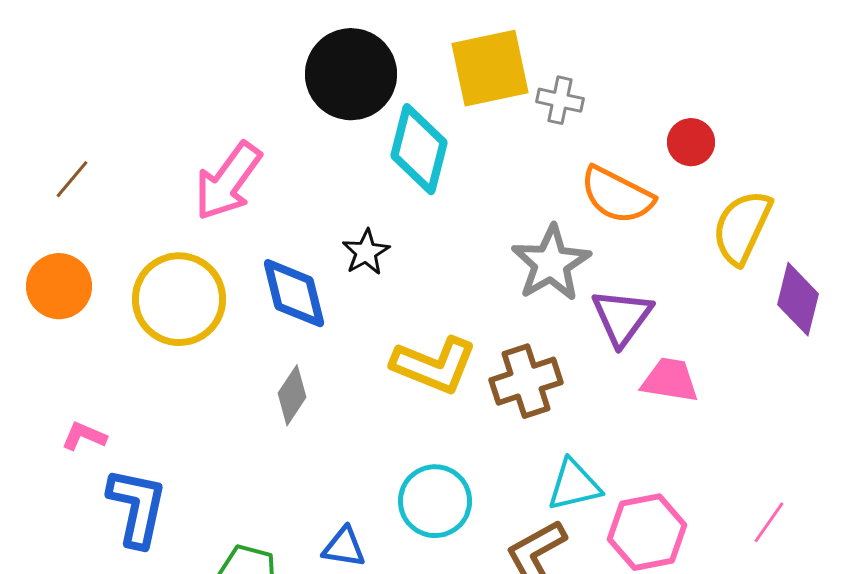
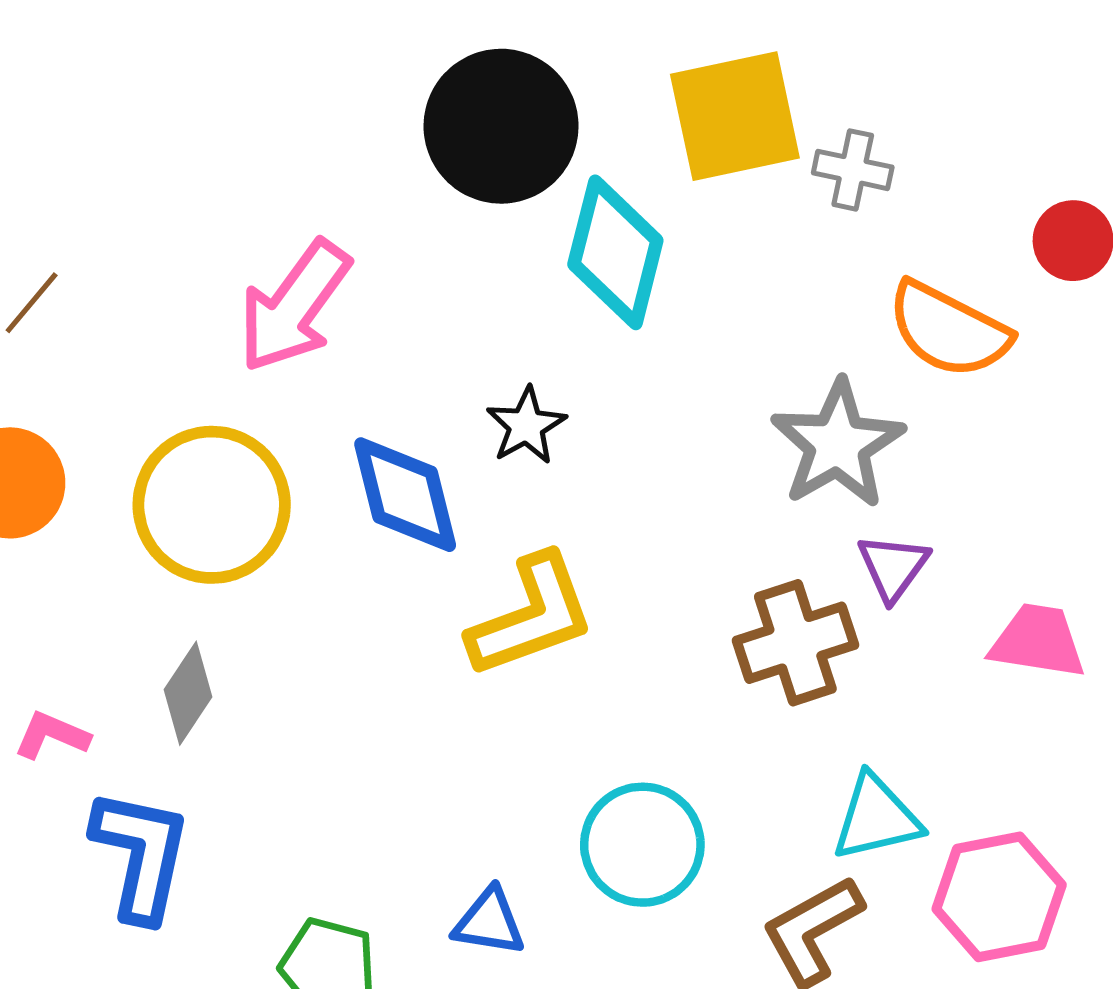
purple triangle: (622, 317) -> (893, 567), moved, size x0.7
yellow L-shape: (434, 365) -> (531, 616), moved, turned -42
gray diamond: (292, 395) -> (188, 693), moved

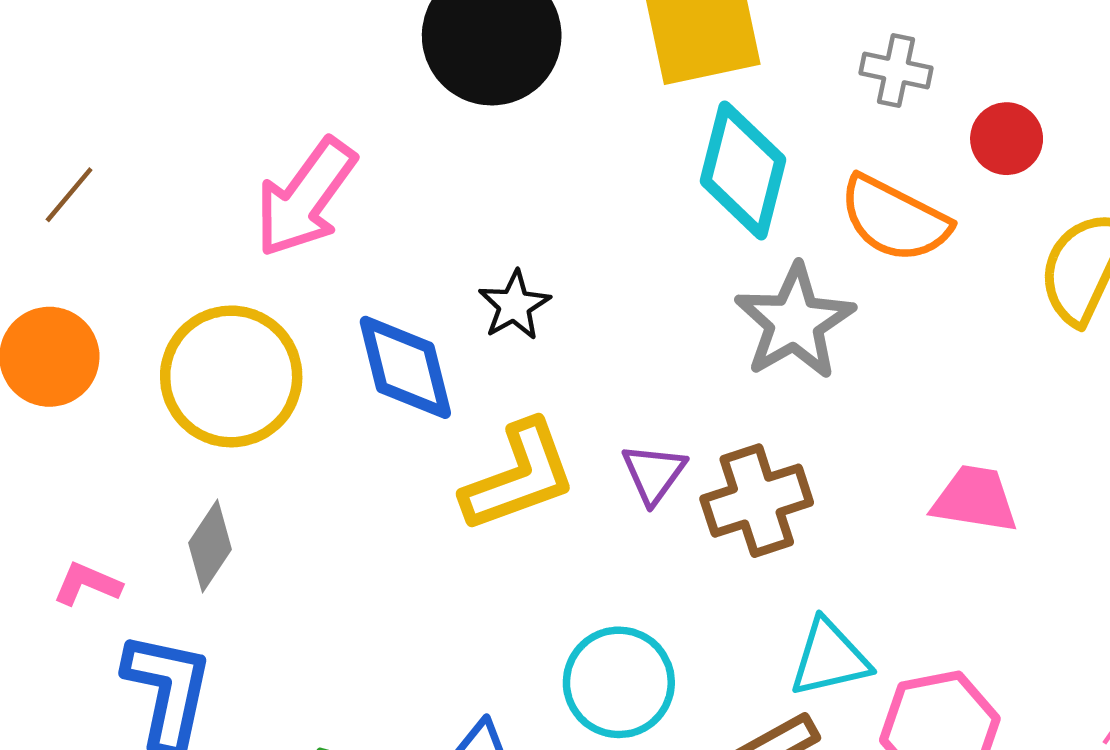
gray cross: (853, 170) -> (896, 71), moved
cyan diamond: (615, 252) -> (743, 170), moved
purple triangle: (893, 567) -> (654, 473), moved

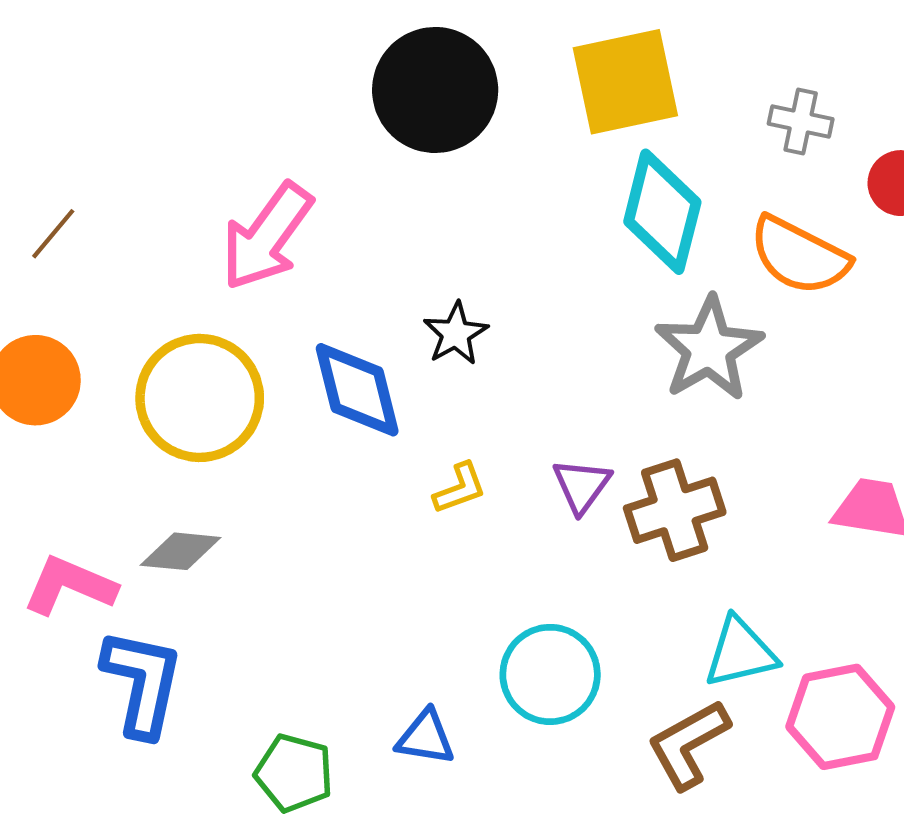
yellow L-shape: (519, 476) -> (460, 488), size x0.5
gray diamond: (210, 546) -> (181, 551), turned 62
pink L-shape: (87, 584) -> (70, 585), size x1.5

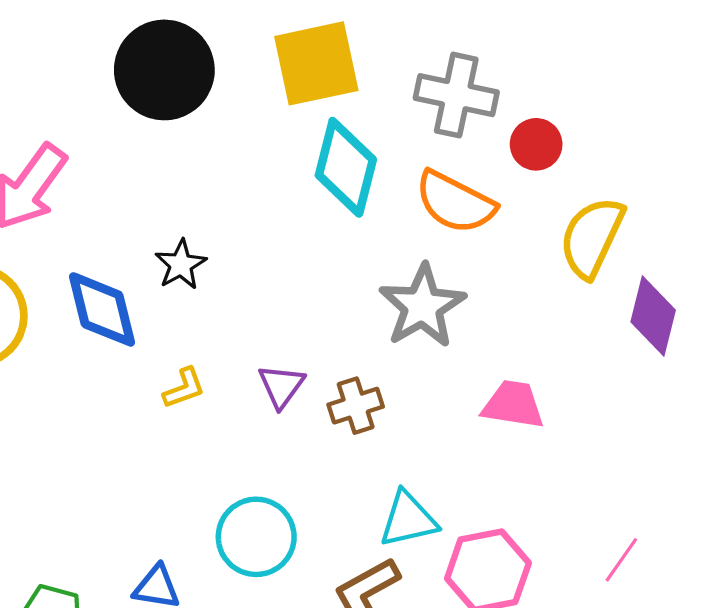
gray cross: (801, 121) -> (456, 95), size x1.6
gray star: (709, 349) -> (422, 306), moved
brown cross: (675, 510) -> (356, 406), size x0.7

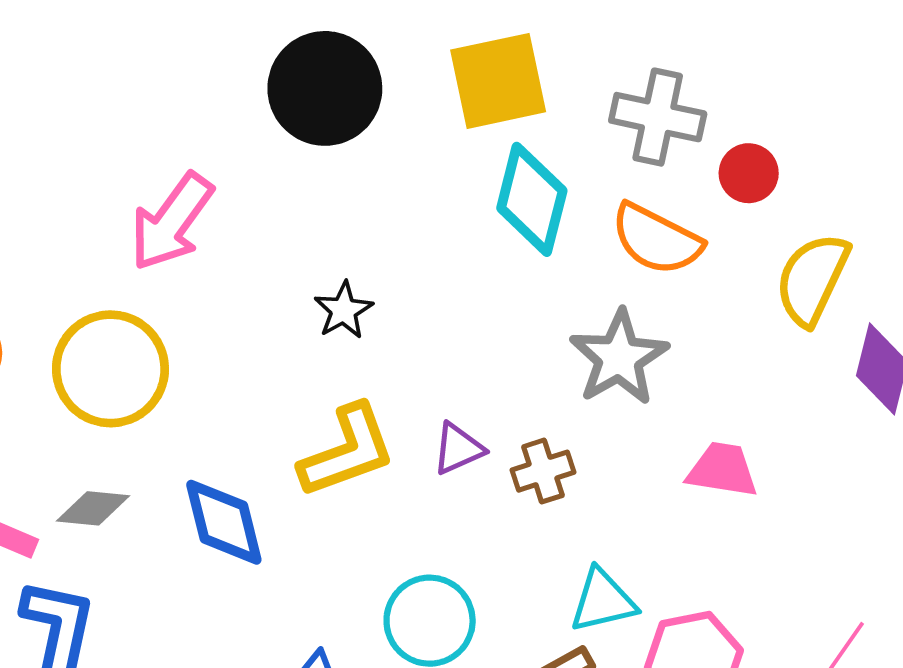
blue diamond: (102, 309) -> (224, 522), moved
purple triangle: (281, 386) -> (458, 449), turned 30
yellow L-shape: (184, 388) -> (347, 451), size x2.0

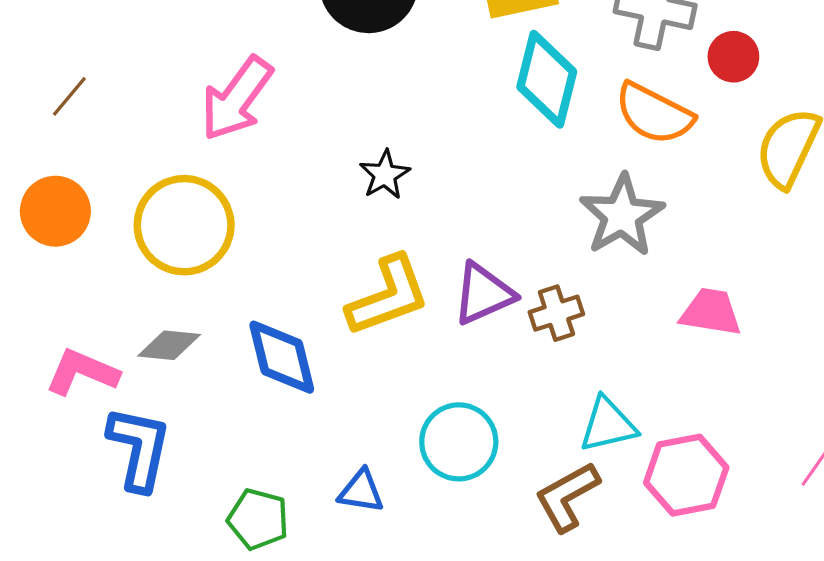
purple triangle: (458, 449) -> (483, 294), size x1.4

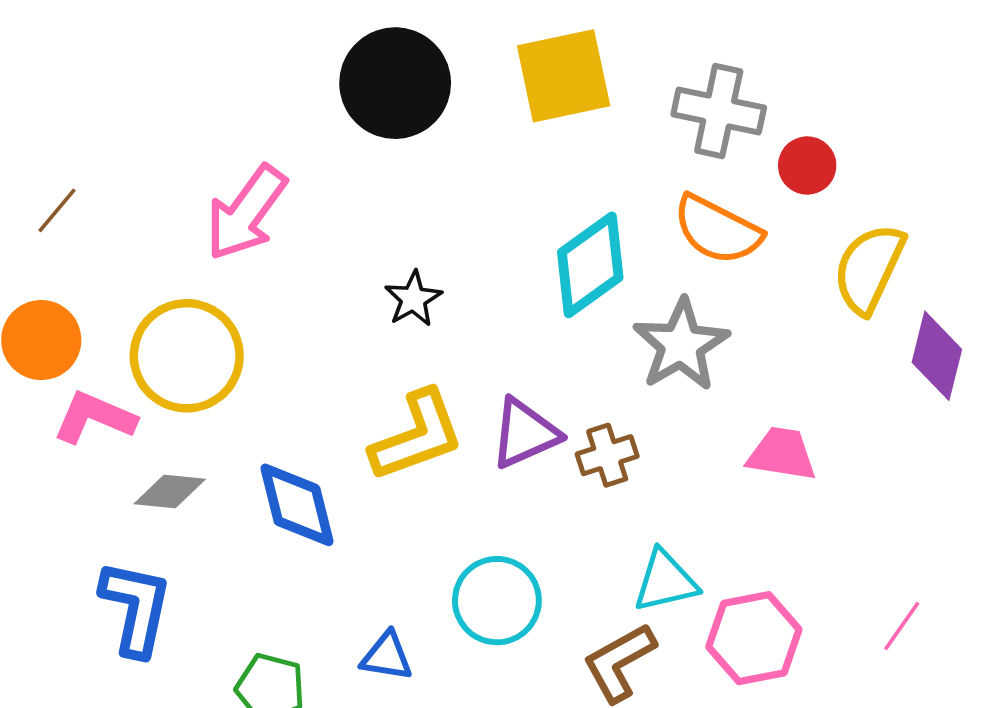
cyan diamond: (547, 79) -> (590, 265), moved, turned 40
pink L-shape: (82, 372) -> (95, 418), moved

